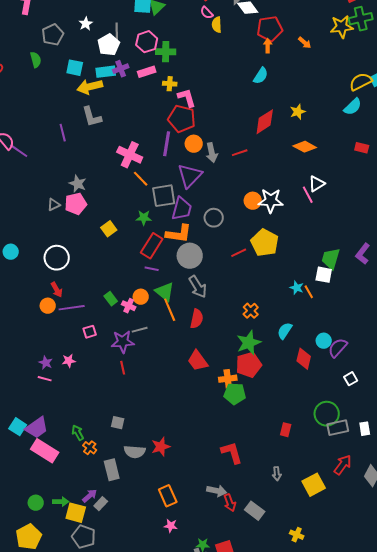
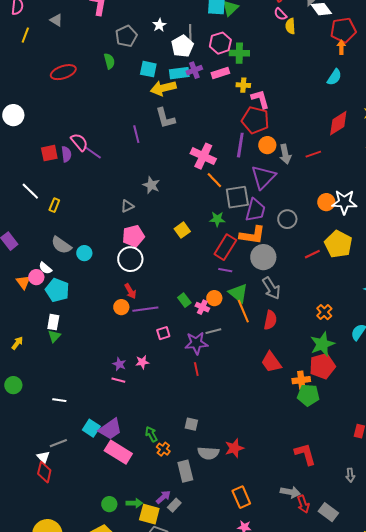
pink pentagon: (76, 204) -> (133, 236), moved

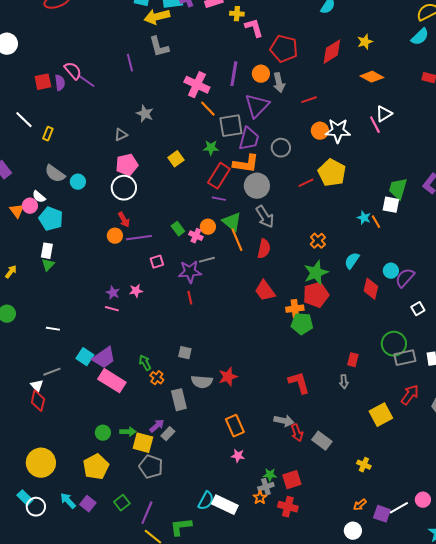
red pentagon: (255, 120) -> (284, 49), moved
red line: (313, 154) -> (309, 100), moved
gray arrow: (350, 475) -> (344, 382), moved

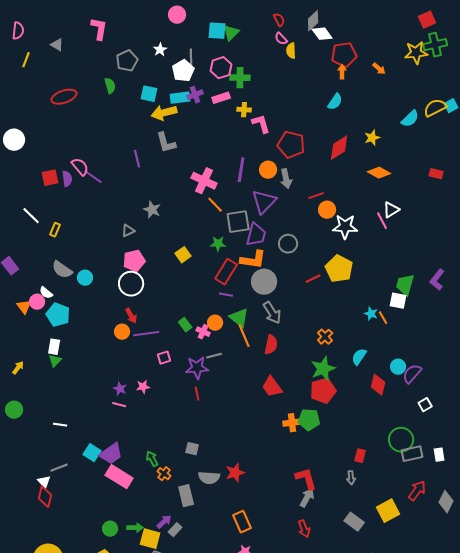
cyan semicircle: (420, 37) -> (410, 119), moved
orange circle: (320, 131) -> (327, 210), moved
orange cross: (295, 309) -> (292, 423), moved
gray arrow: (284, 421) -> (307, 498), moved, turned -72
gray rectangle: (322, 441) -> (354, 522), moved

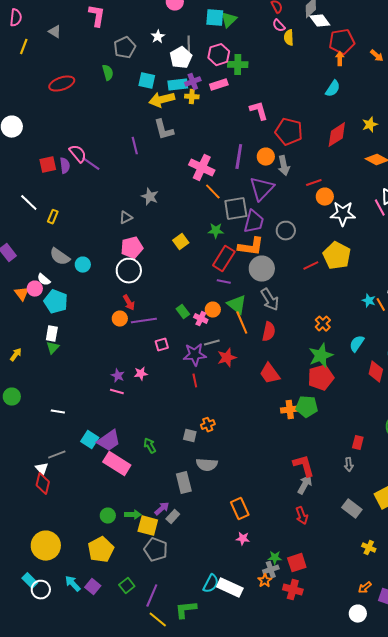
yellow cross: (244, 110) -> (192, 97), moved
red star: (235, 473) -> (227, 358), moved
orange cross: (164, 474) -> (208, 425), moved, turned 32

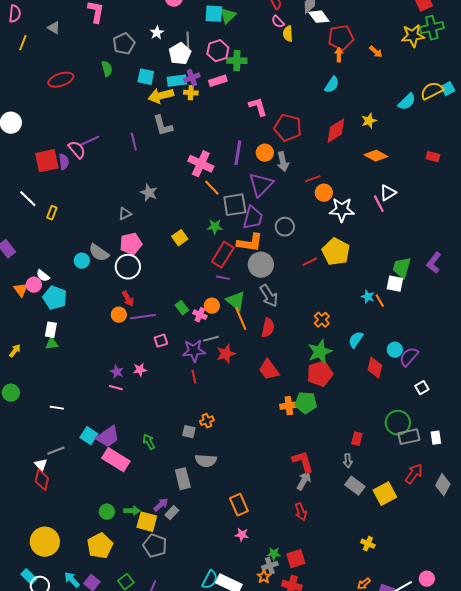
purple line: (91, 164) -> (90, 141), moved, turned -60
red square: (48, 165) -> (47, 161), size x1.4
gray semicircle: (60, 257) -> (99, 253), moved
green triangle: (53, 348) -> (52, 344), turned 40
gray rectangle: (352, 509) -> (355, 486), moved

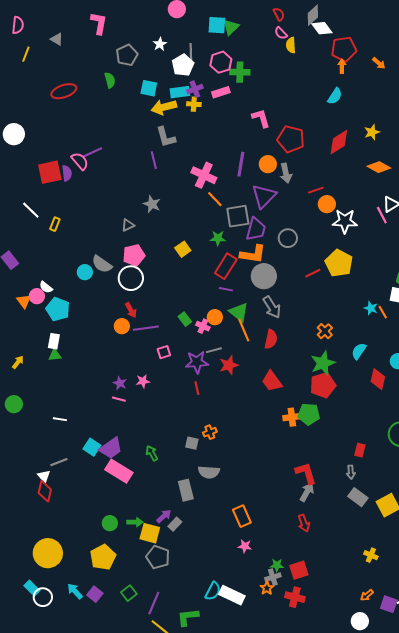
purple line: (134, 142) -> (154, 160), moved

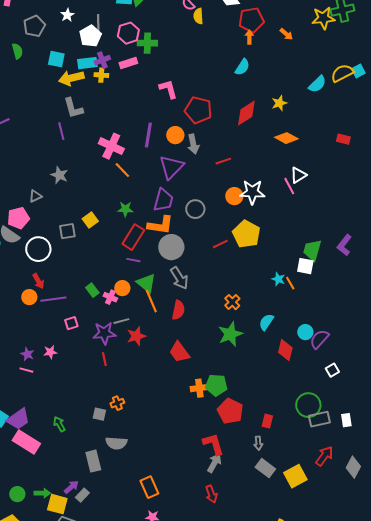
orange circle: (327, 204) -> (234, 196), moved
gray square: (238, 216) -> (67, 231), moved, size x0.7
pink pentagon: (134, 255) -> (18, 218), moved
red pentagon: (323, 385) -> (230, 411), moved, turned -30

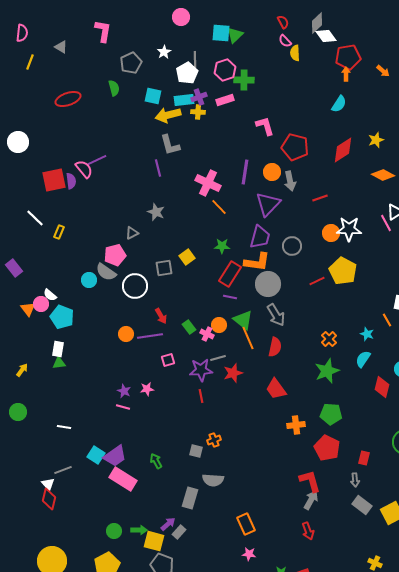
cyan star: (278, 279) -> (367, 334), moved
red arrow: (38, 281) -> (161, 316), moved
green pentagon: (216, 385) -> (331, 414), moved
gray rectangle: (93, 461) -> (190, 498), turned 30

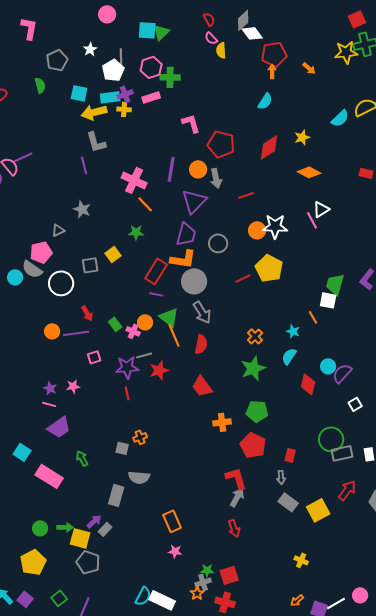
green star: (222, 246) -> (136, 232), moved
purple trapezoid: (115, 456) -> (59, 427), moved

